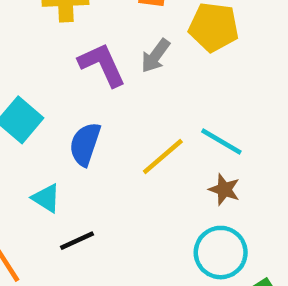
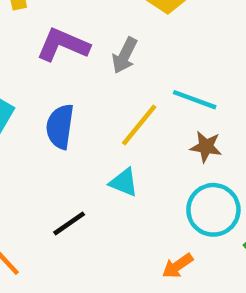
gray arrow: (155, 56) -> (125, 55), moved
purple L-shape: (102, 65) -> (63, 45), turned -32
cyan triangle: (46, 198) -> (124, 182), moved

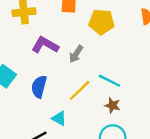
cyan triangle: (124, 182) -> (59, 118), moved

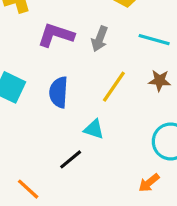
cyan line: (109, 81) -> (154, 40), moved
brown star: (112, 105) -> (160, 81), moved

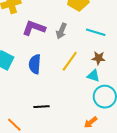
cyan triangle: (94, 129) -> (93, 76), moved
black line: (71, 159) -> (42, 107), turned 35

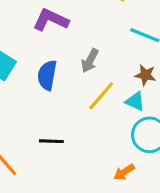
gray arrow: (61, 31) -> (90, 61), moved
yellow line: (70, 61) -> (101, 96), moved

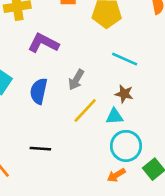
cyan triangle: (135, 101) -> (114, 116), turned -30
orange arrow: (124, 172) -> (116, 175), moved

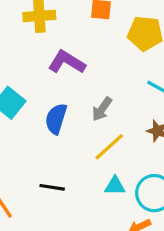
cyan triangle: (114, 116) -> (115, 186), moved

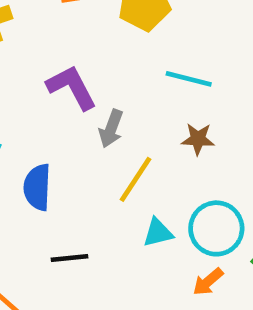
purple L-shape: (67, 62) -> (72, 87), moved, turned 45
blue semicircle: (56, 119) -> (37, 187), moved

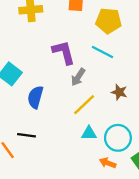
cyan line: (189, 79) -> (103, 52), moved
black line: (69, 258) -> (26, 135), moved
orange arrow: (208, 282) -> (108, 163), turned 49

